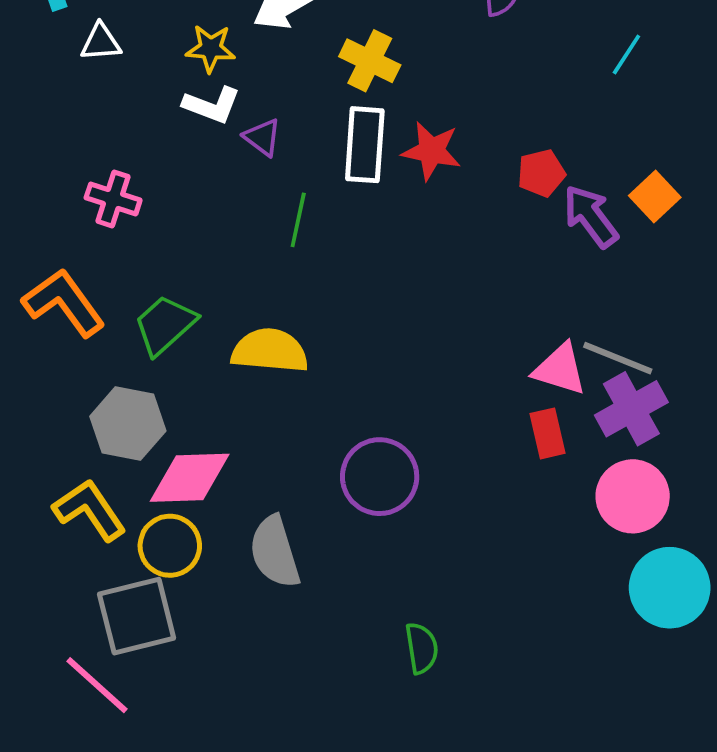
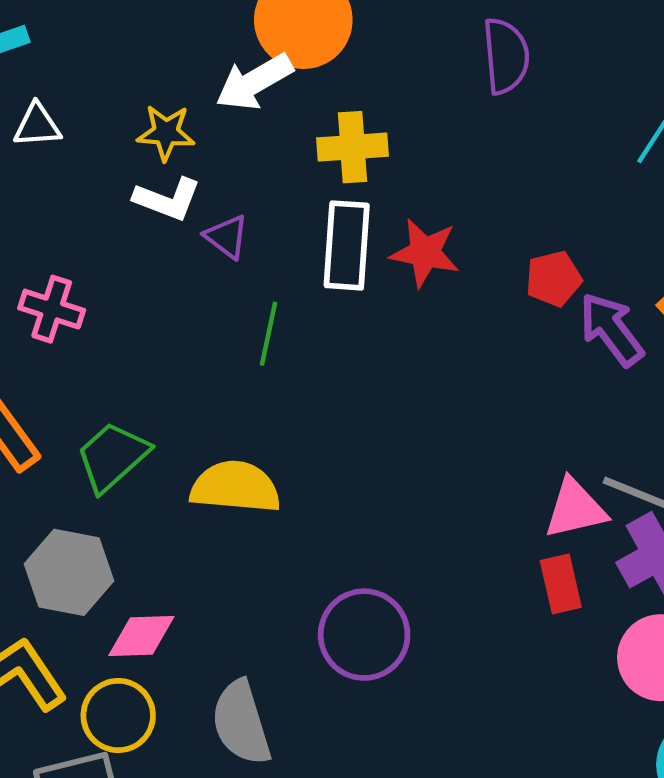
yellow cross: (370, 61) -> (352, 147), turned -30
pink triangle: (560, 369) -> (575, 509), turned -30
pink diamond: (190, 478) -> (141, 636), size x0.7

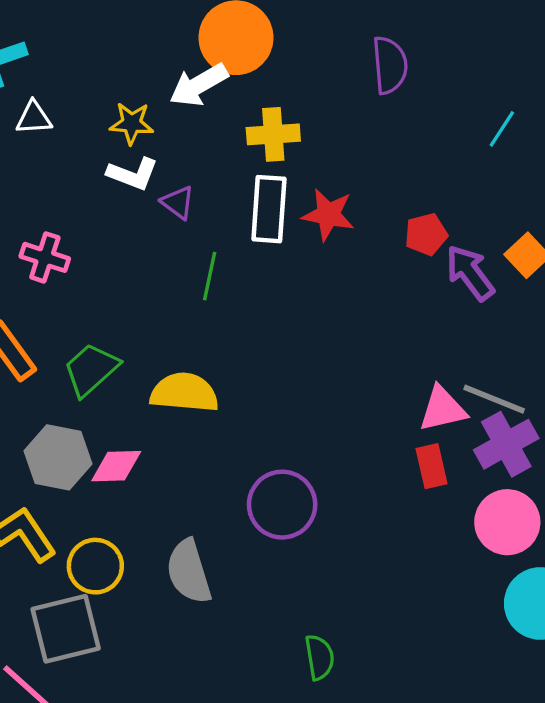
pink diamond: (141, 636) -> (116, 466), moved

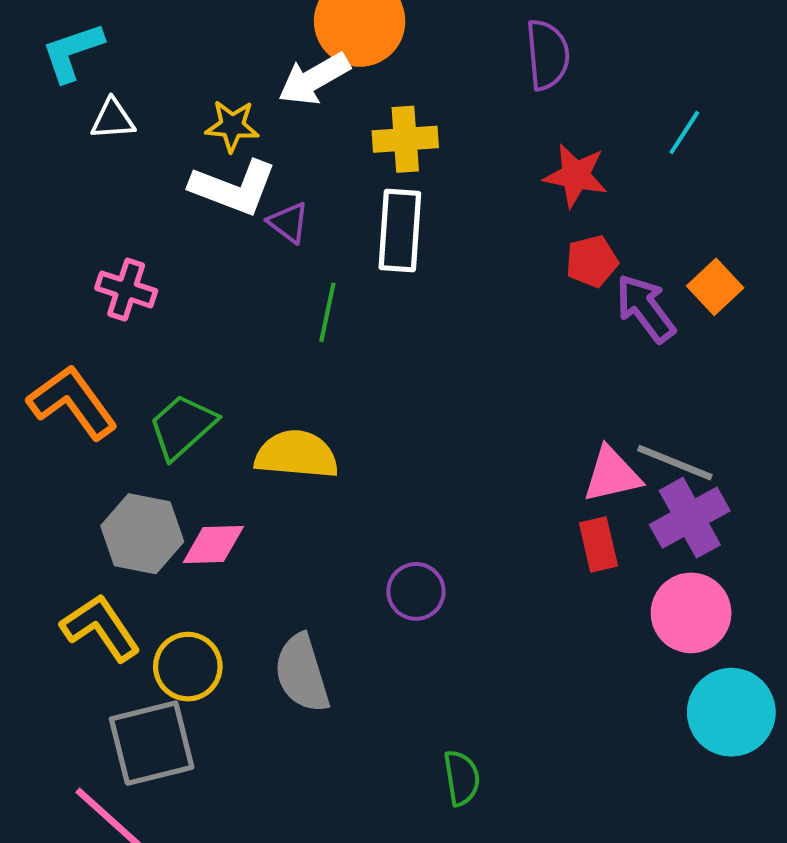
white L-shape: (133, 174) -> (233, 188), size x1.4
red star: (328, 215) -> (576, 175), moved
purple circle: (282, 505) -> (416, 591), size x0.7

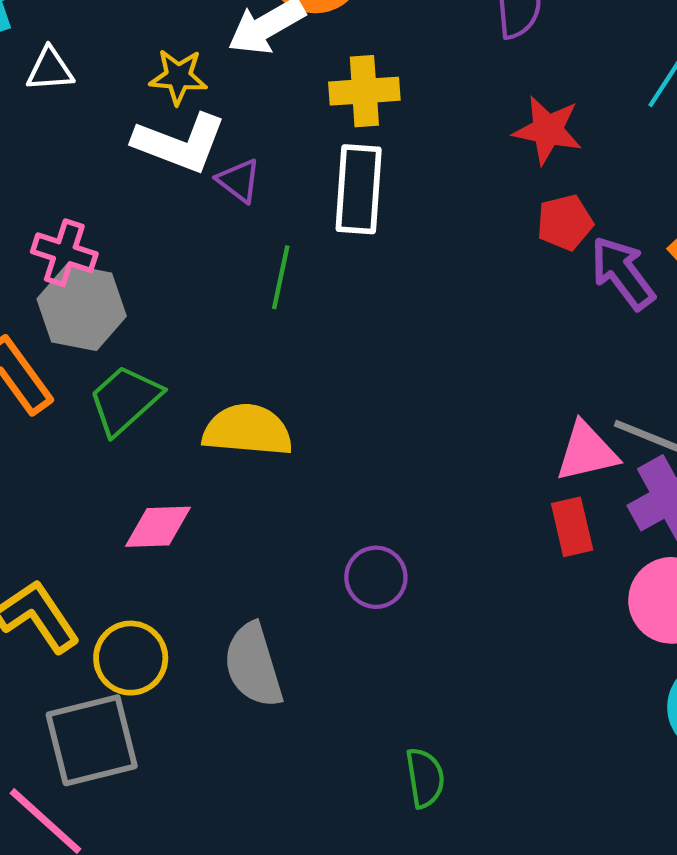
gray hexagon: (142, 534) -> (82, 308), moved

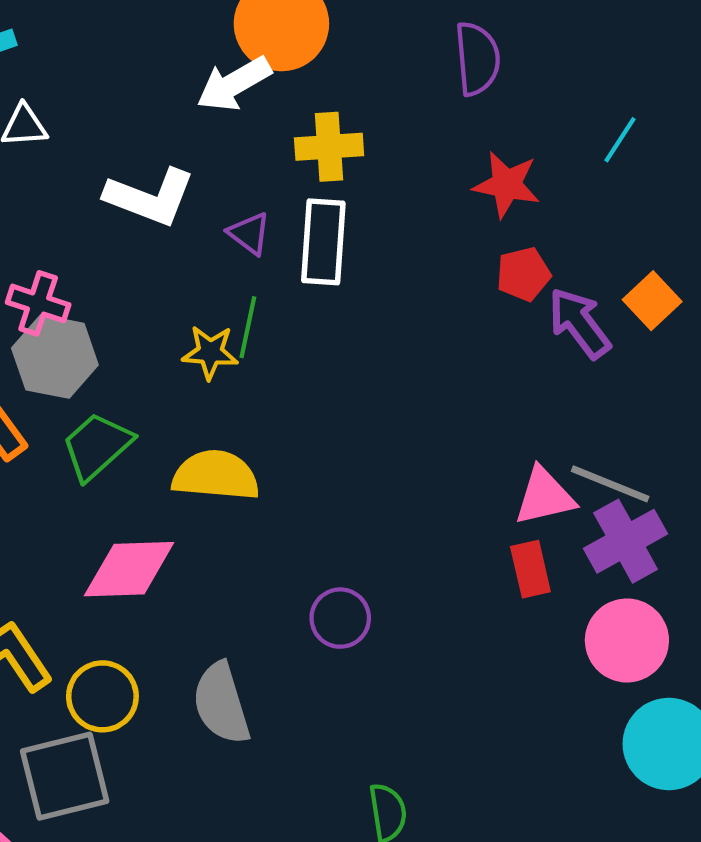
yellow star: (178, 77) -> (210, 352), moved
purple triangle: (239, 181) -> (249, 233), moved
pink diamond: (158, 527) -> (129, 569), size x1.4

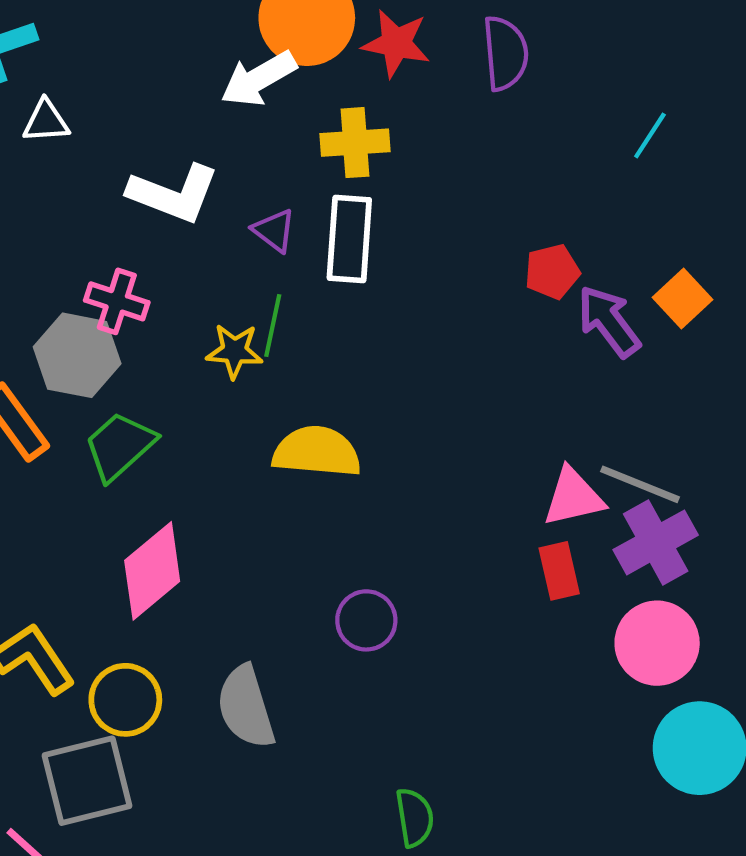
red star: (507, 185) -> (396, 43), moved
pink cross: (38, 303) -> (117, 301), moved
yellow semicircle: (216, 475) -> (317, 452), moved
pink diamond: (129, 569) -> (152, 571), turned -38

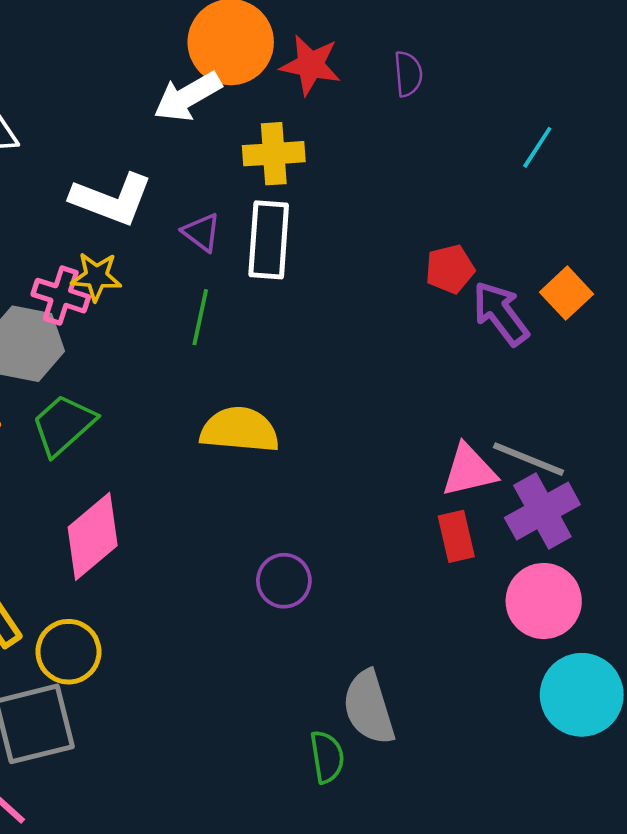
purple semicircle: (505, 53) -> (408, 74), size x0.7
yellow star: (234, 351) -> (96, 277), moved
gray semicircle: (246, 707) -> (369, 707), moved

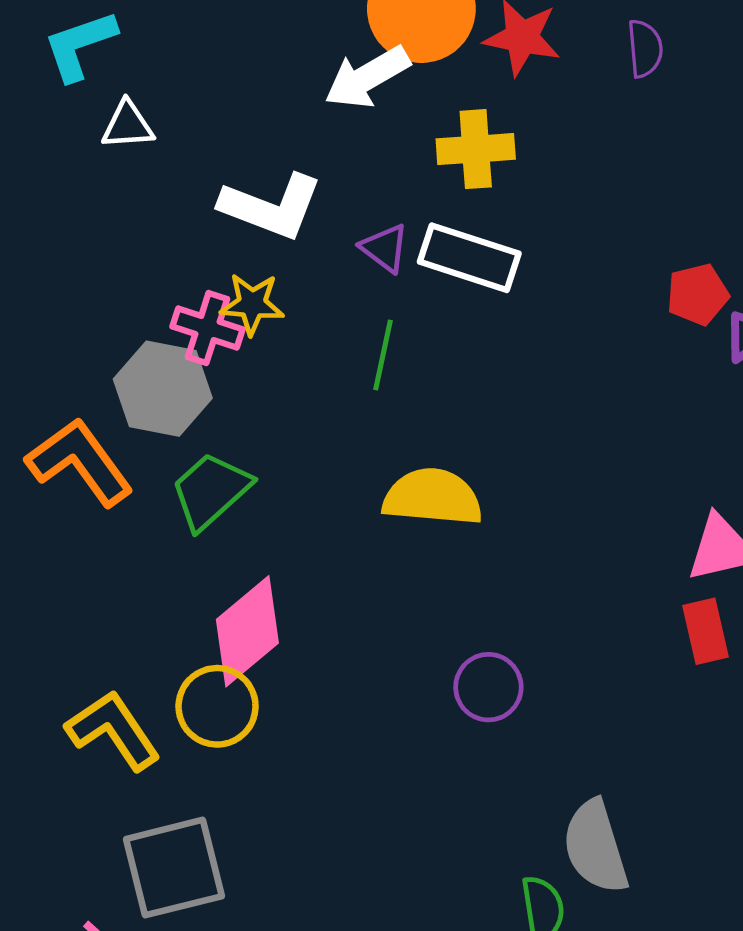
white rectangle: (269, 240) -> (469, 258), turned -76
yellow circle: (68, 652) -> (217, 706), moved

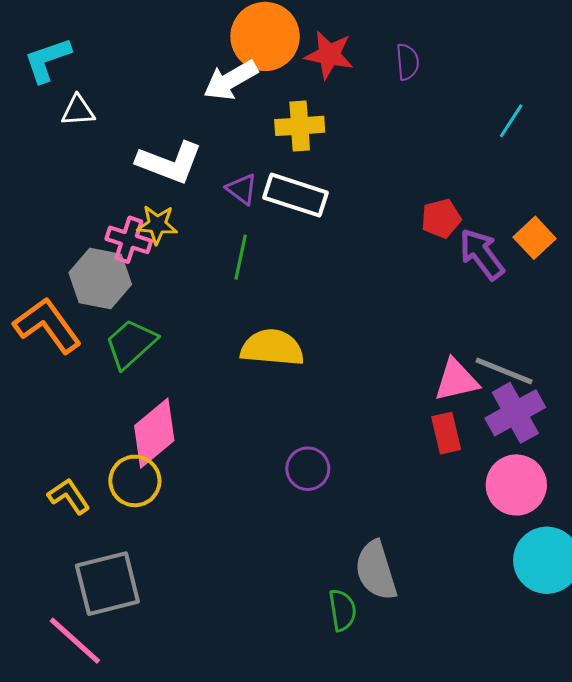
yellow L-shape: (113, 730) -> (69, 496), size x0.7

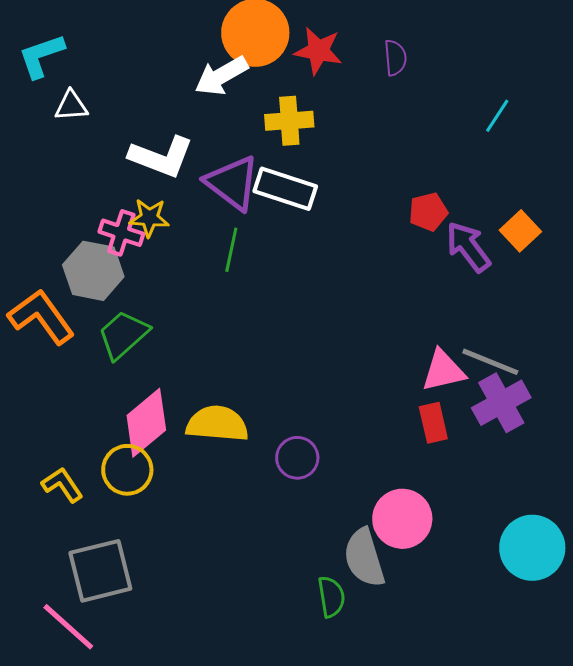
purple triangle: (242, 189) -> (232, 183), size x1.8
yellow semicircle: (272, 348) -> (217, 424), moved
pink circle: (516, 485) -> (402, 519), moved

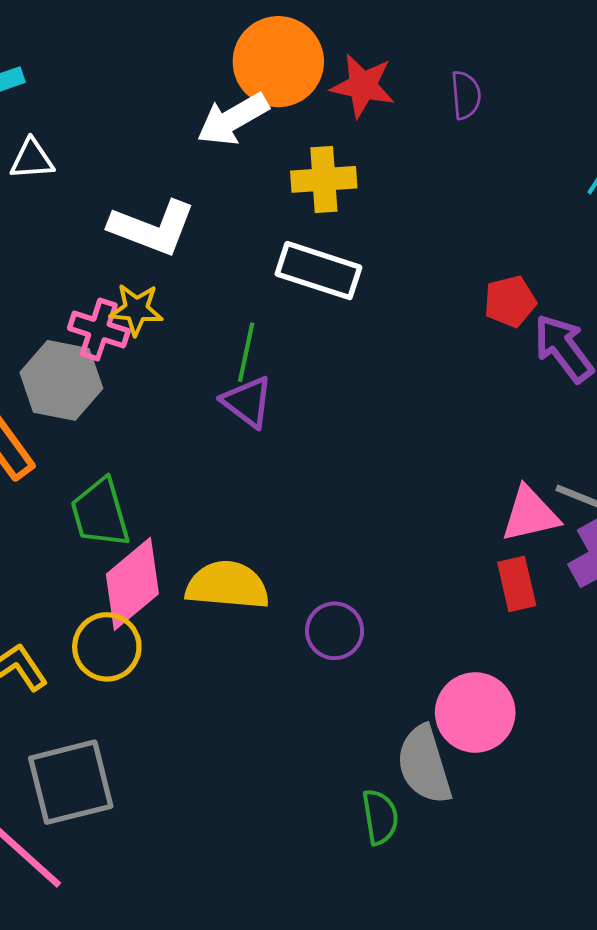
purple triangle: (232, 183) -> (247, 402), moved, size x0.7
green trapezoid: (123, 335) -> (100, 513), moved, turned -64

